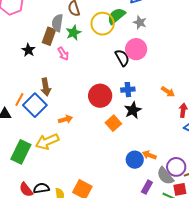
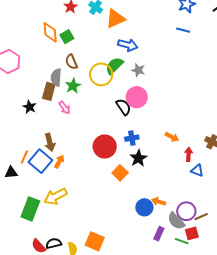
orange arrow: (66, 119) -> (59, 162), moved, turned -40

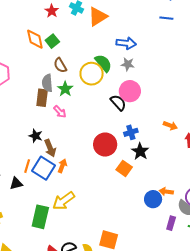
blue arrow: (128, 45) -> (126, 43), moved
green semicircle: (114, 66) -> (103, 63), turned 102
black star: (29, 107) -> (36, 136), moved

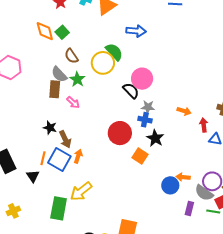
gray star: (128, 64) -> (148, 107), moved
gray semicircle: (47, 83) -> (59, 74), turned -36
blue cross: (131, 132) -> (145, 120), turned 32
black triangle: (16, 183) -> (33, 176), turned -48

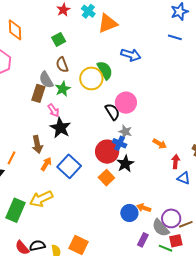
orange diamond: (45, 31) -> (15, 30), moved
black star: (50, 128) -> (60, 128), moved, size x1.5
red circle: (120, 133) -> (107, 152), moved
blue square: (59, 160) -> (69, 166), moved

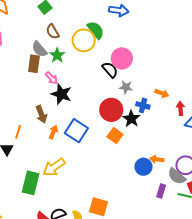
blue cross: (120, 143) -> (143, 105), moved

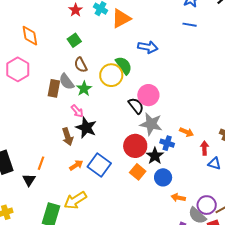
brown rectangle: (34, 64) -> (54, 88), moved
gray star: (126, 87) -> (151, 124), size x1.6
brown arrow: (41, 114) -> (68, 137), moved
orange arrow: (53, 132) -> (76, 165), turned 32
blue circle: (143, 167) -> (163, 177), moved

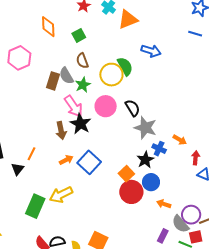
orange diamond: (30, 36) -> (48, 27), moved
pink circle: (148, 95) -> (106, 106), moved
pink arrow: (77, 111) -> (73, 106), size x1.6
red circle: (135, 146) -> (131, 192), moved

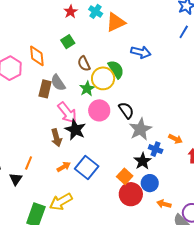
orange diamond: (48, 27) -> (37, 56), moved
blue line: (195, 34) -> (184, 32), turned -72
brown semicircle: (82, 61) -> (84, 64), moved
green star: (83, 85) -> (87, 89), moved
gray star: (145, 128) -> (140, 129), turned 30

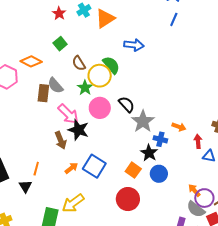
cyan cross: (96, 11) -> (84, 10), turned 32
orange diamond: (37, 56) -> (31, 61), turned -50
red circle: (131, 194) -> (128, 199), moved
orange arrow: (164, 204) -> (194, 190), moved, turned 40

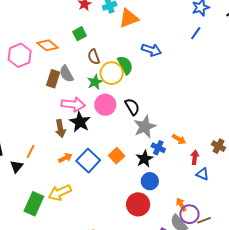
pink arrow: (68, 114) -> (73, 104), turned -50
orange square: (133, 170) -> (117, 156), moved
red circle: (128, 199) -> (138, 204), moved

